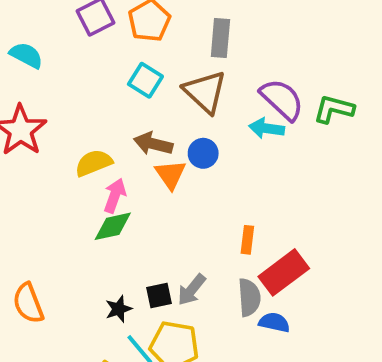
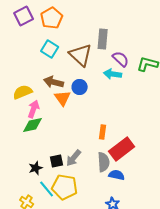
gray rectangle: (220, 38) -> (103, 39), moved
purple semicircle: (282, 99) -> (121, 59), size x0.7

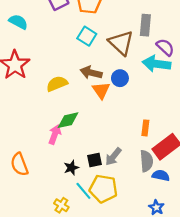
cyan arrow: (113, 74) -> (156, 64), size x1.4
pink arrow: (34, 109) -> (55, 135), moved

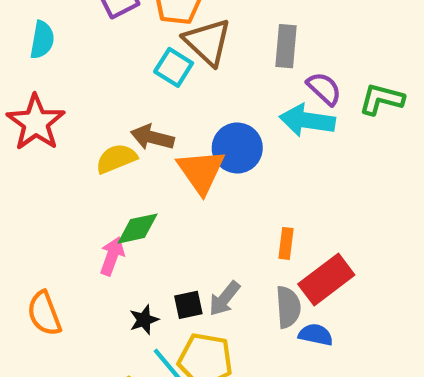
cyan semicircle: (18, 22) -> (42, 40), turned 72
brown triangle: (121, 43) -> (208, 42), moved
brown arrow: (91, 73) -> (152, 137), moved
blue circle: (120, 78) -> (237, 148), size x1.5
orange triangle: (101, 90) -> (201, 171), size x1.4

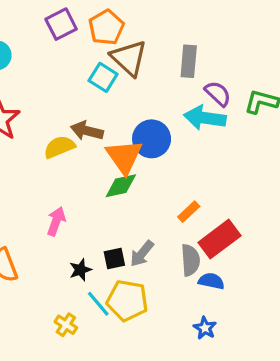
green diamond: (138, 229) -> (121, 186), moved
orange rectangle: (286, 243) -> (189, 212), turned 40

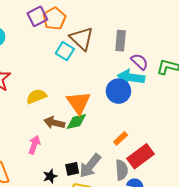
orange pentagon: (106, 27) -> (54, 19), moved
brown arrow: (87, 131) -> (54, 123), moved
blue circle: (152, 139) -> (118, 91), moved
gray arrow: (142, 254) -> (90, 166), size x1.4

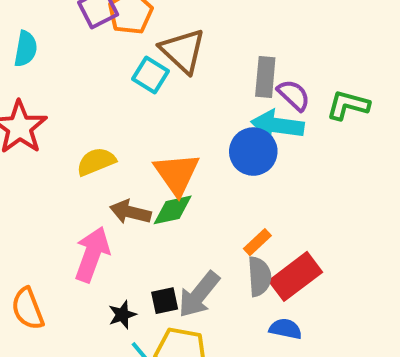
gray rectangle: (121, 41) -> (265, 77), moved
pink arrow: (34, 145) -> (92, 254), size x1.5
gray semicircle: (122, 170) -> (259, 276), moved

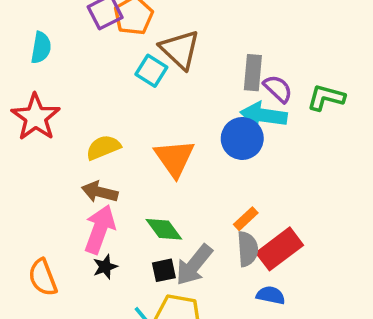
green diamond: (173, 210) -> (164, 229), moved, turned 66
brown arrow: (130, 212) -> (100, 192), moved
black star: (122, 315) -> (105, 267), moved

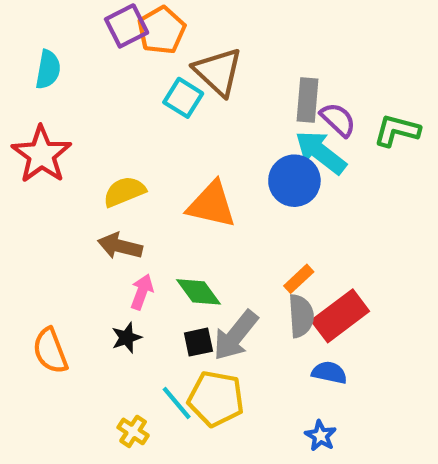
cyan arrow: (264, 115) -> (321, 152), turned 30
orange triangle: (175, 158) -> (212, 205), turned -42
pink arrow: (100, 229) -> (142, 292), moved, size x0.6

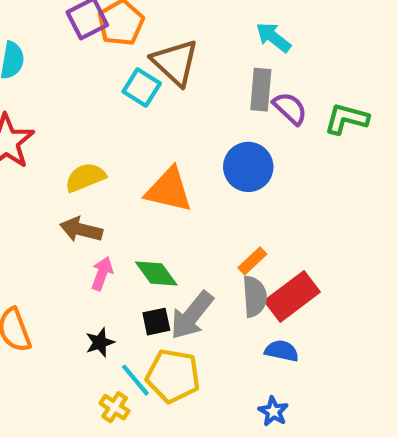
cyan arrow: (321, 152) -> (273, 37), moved, size x0.7
black star: (127, 338) -> (100, 342), moved
yellow cross: (133, 431) -> (115, 407), moved

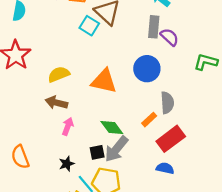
green L-shape: (346, 119) -> (206, 62), moved
green diamond: (156, 273) -> (112, 128), moved
gray semicircle: (255, 296) -> (167, 103), moved

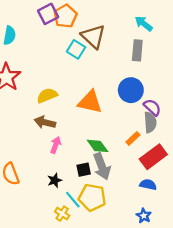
purple semicircle: (170, 37) -> (152, 107), moved
gray arrow: (116, 149) -> (102, 166), turned -60

